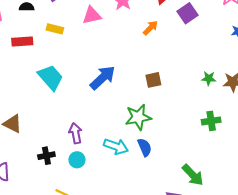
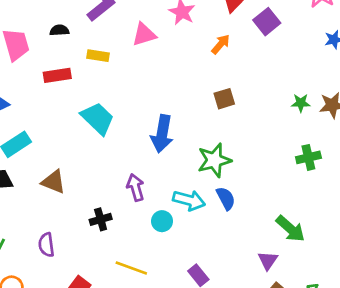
blue arrow: (103, 78) -> (162, 134), moved, turned 148
brown square: (153, 80) -> (224, 99), moved
cyan circle: (77, 160) -> (162, 221), moved

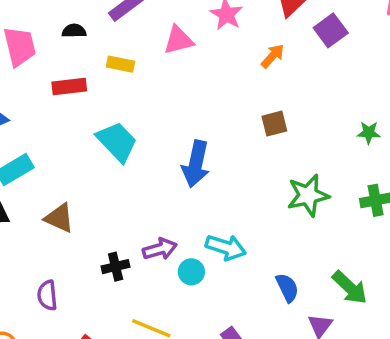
green star: (214, 160) -> (308, 195), moved
purple arrow: (136, 187) -> (160, 249), moved, turned 88
blue semicircle: (226, 198) -> (287, 288), moved

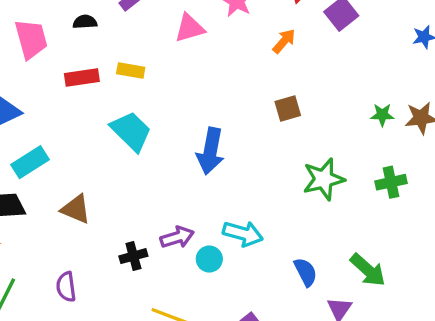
yellow rectangle: (120, 64) -> (131, 71), moved

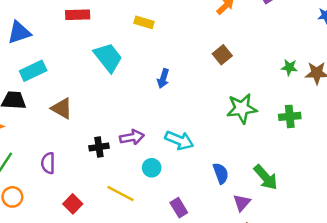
yellow rectangle: (131, 71) -> (144, 22), moved
brown square: (288, 109) -> (222, 55), turned -30
blue arrow: (210, 151) -> (163, 79), size x0.6
cyan circle: (209, 259) -> (152, 168), moved

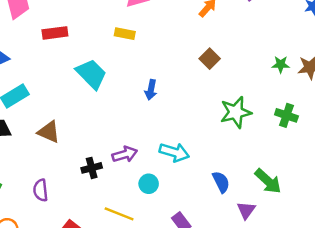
green cross: (290, 116) -> (286, 115), turned 30

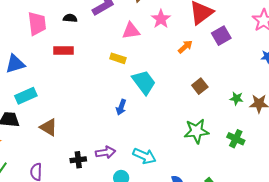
brown square: (210, 59) -> (200, 86), moved
cyan trapezoid: (91, 74) -> (144, 82), moved
blue arrow: (151, 90) -> (121, 107), moved

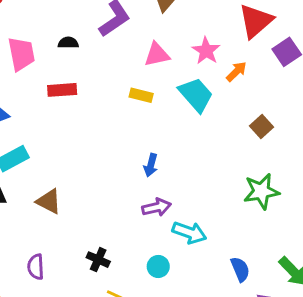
pink star: (161, 19) -> (206, 51), moved
cyan trapezoid: (144, 82) -> (196, 95), moved
purple arrow: (106, 152) -> (157, 207), moved
black cross: (78, 160) -> (98, 260), moved, turned 35

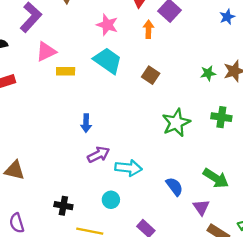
pink triangle: (157, 55) -> (46, 52), moved
orange arrow: (236, 72) -> (148, 29), moved, turned -30
brown square: (261, 127) -> (151, 75), moved

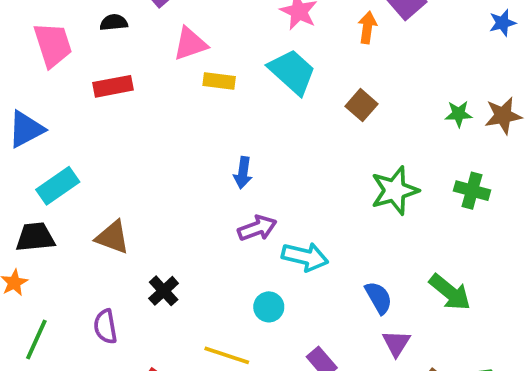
black cross: (63, 206) -> (164, 291), moved, turned 30
purple triangle: (201, 207) -> (396, 343), moved

